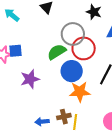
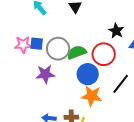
black star: (94, 12) -> (116, 31), moved
gray circle: (73, 34) -> (58, 49), moved

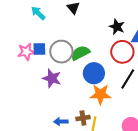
red circle: (104, 54) -> (122, 52), moved
purple star: (45, 74) -> (52, 78), turned 30

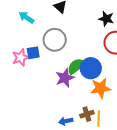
gray circle: (61, 52) -> (55, 40), moved
green semicircle: (80, 53) -> (76, 66), moved
purple star: (52, 78) -> (65, 78), moved, turned -30

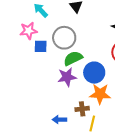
pink star: (21, 58) -> (29, 31), moved
green semicircle: (76, 66) -> (73, 58), moved
brown cross: (87, 114) -> (82, 109), moved

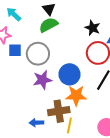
gray circle: (64, 38) -> (38, 54), moved
green semicircle: (73, 58) -> (49, 25), moved
brown cross: (82, 109) -> (59, 111), size x1.5

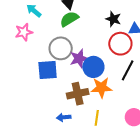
blue square: (15, 50) -> (48, 70), moved, size x1.5
purple star: (42, 80) -> (79, 59), moved
brown cross: (59, 111) -> (78, 94), moved

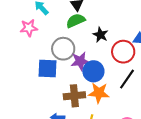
black star: (113, 19) -> (100, 35), moved

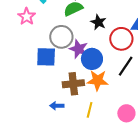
pink star: (29, 28) -> (27, 16), turned -30
purple star: (80, 61) -> (79, 49), turned 30

